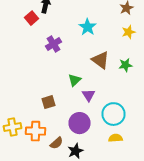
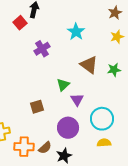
orange cross: (36, 131) -> (24, 147), moved

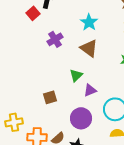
brown triangle: (89, 65) -> (89, 48), moved
purple triangle: (77, 100) -> (90, 90), turned 40

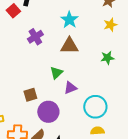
brown triangle: (89, 48) -> (69, 46), turned -36
purple circle: (81, 118) -> (48, 112), moved

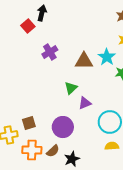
cyan star: (69, 20) -> (107, 57), moved
brown square: (30, 95) -> (29, 123), moved

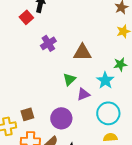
cyan star: (107, 57) -> (105, 80), moved

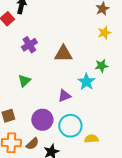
green triangle: (69, 79) -> (24, 81), moved
cyan circle: (108, 113) -> (70, 126), moved

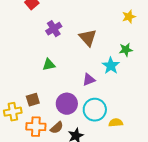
brown triangle: (63, 54) -> (88, 38), turned 48
green triangle: (24, 81) -> (49, 65), turned 32

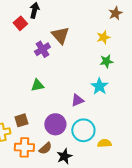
yellow star: (129, 17) -> (103, 37), moved
brown triangle: (88, 38) -> (60, 35), moved
green star: (126, 50) -> (106, 61), moved

